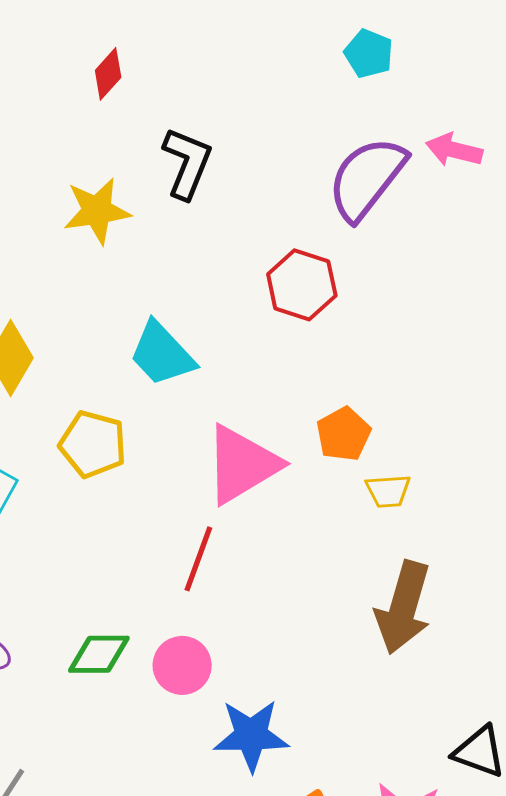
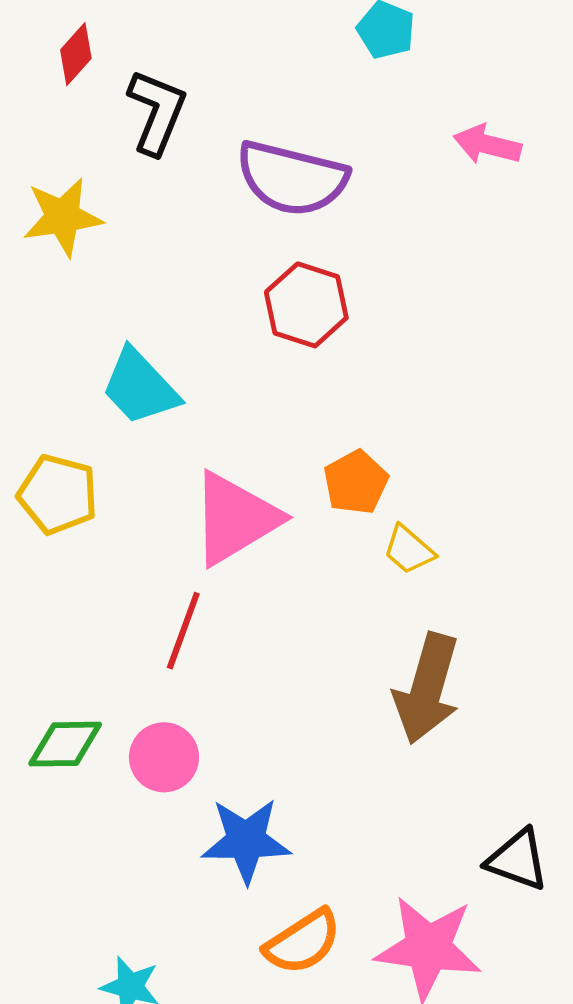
black L-shape: (187, 163) -> (157, 112), moved
purple semicircle: (367, 178) -> (292, 178), moved, turned -114
yellow trapezoid: (388, 491) -> (409, 550), turned 45

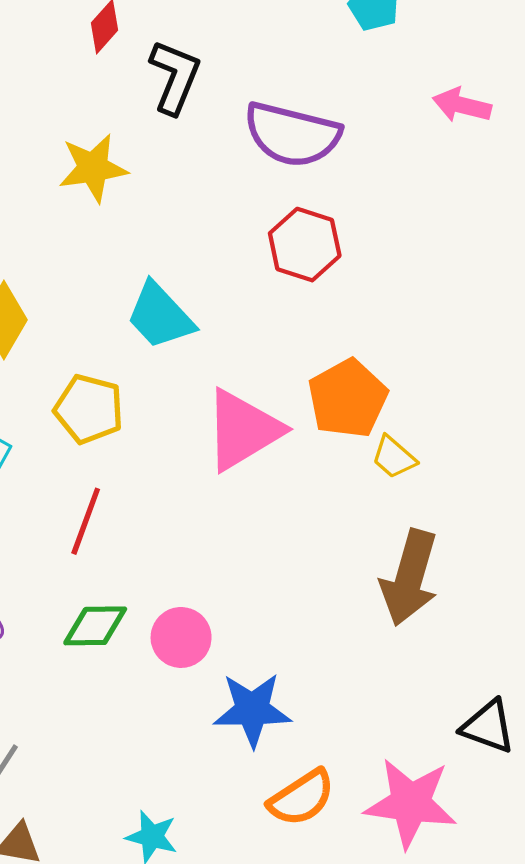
orange pentagon: (356, 482) -> (348, 399), size x1.4
red line: (183, 631) -> (86, 521), moved

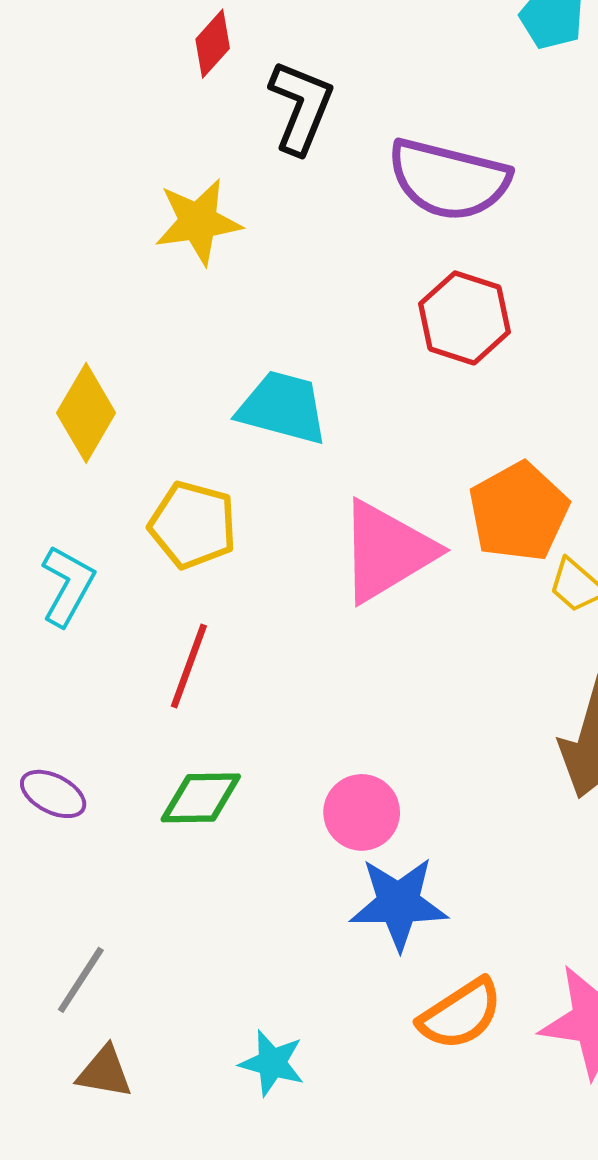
cyan trapezoid: (160, 316) -> (283, 408), turned 148
pink circle: (181, 637) -> (362, 812), moved

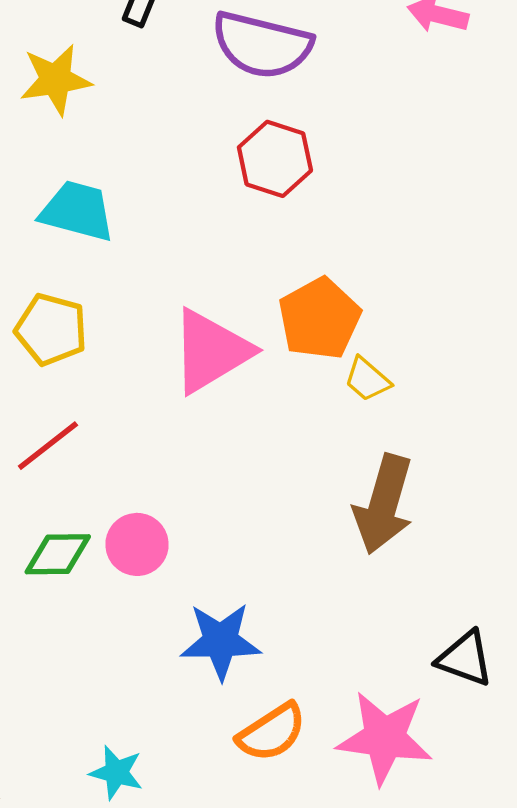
cyan trapezoid: (283, 408) -> (77, 211), moved
red line: (189, 666) -> (48, 446), turned 32
pink circle: (362, 812) -> (137, 544), moved

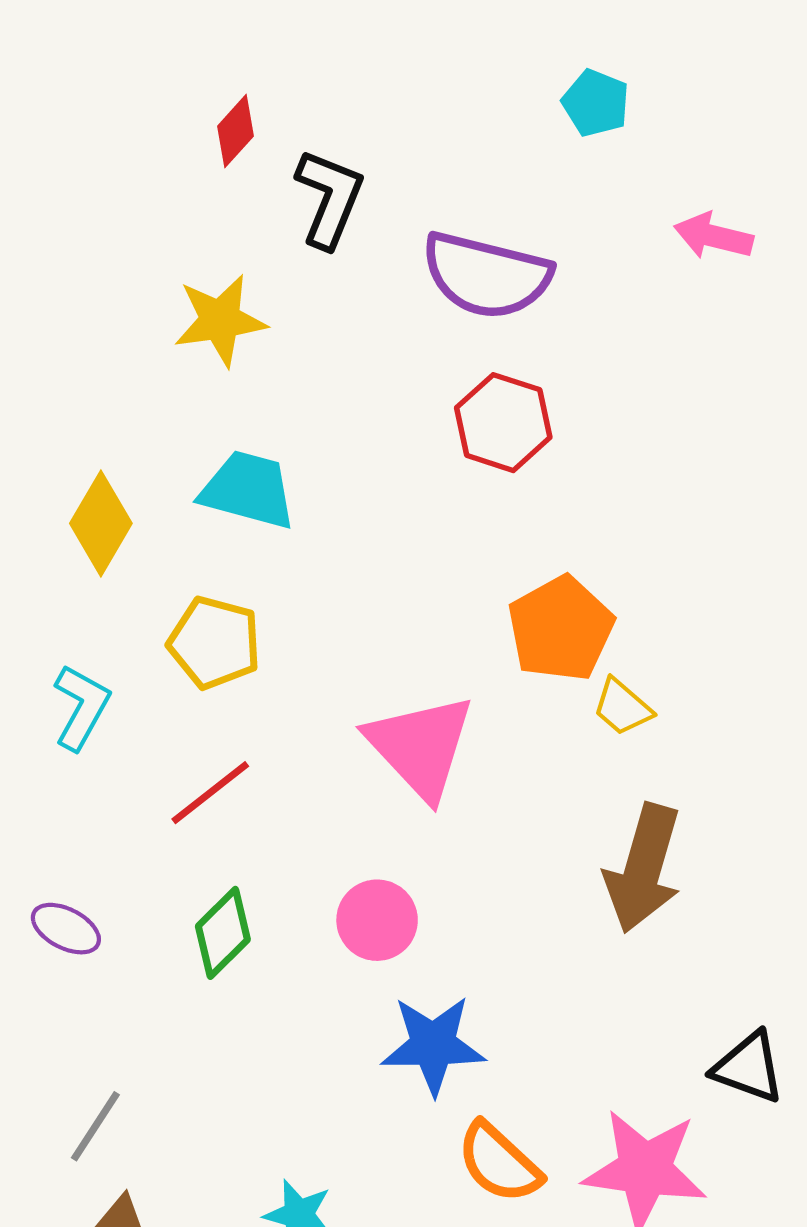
pink triangle: (211, 351) -> (421, 746), moved, turned -42
pink circle: (137, 544) -> (377, 920), moved
green diamond: (58, 554) -> (223, 933), turned -44
orange semicircle: (272, 732) -> (499, 1163), turned 76

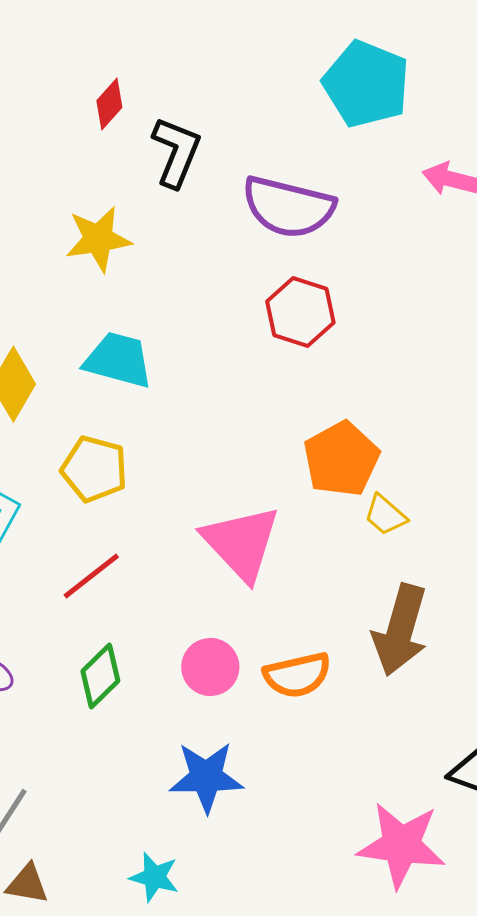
cyan pentagon: (596, 103) -> (366, 84), size x1.8
blue star: (433, 1045) -> (206, 777), moved
orange semicircle: (499, 1163) -> (297, 675), moved, turned -56

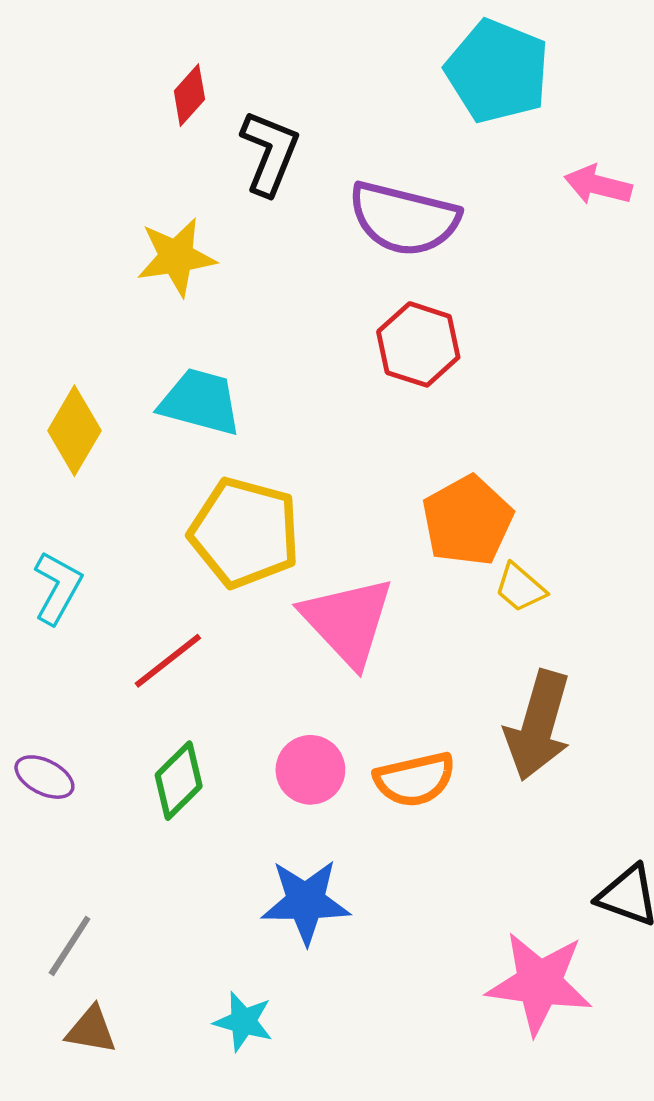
yellow pentagon: (94, 469) -> (245, 533), moved, size x1.4

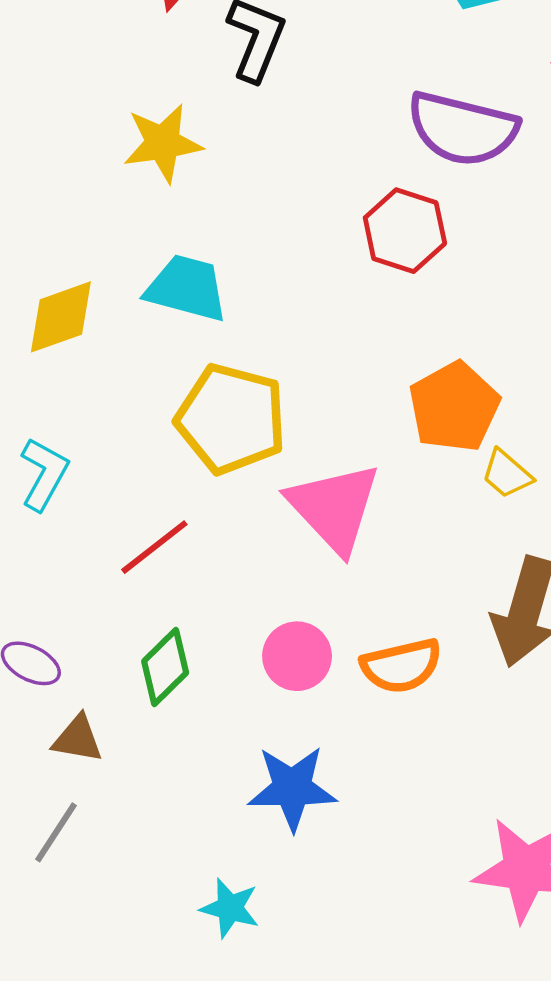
purple semicircle: (404, 219) -> (462, 129), moved
yellow diamond: (74, 431) -> (61, 317), turned 40
brown triangle: (91, 1030) -> (78, 739), moved

